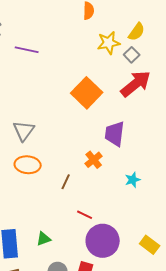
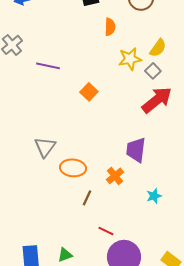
orange square: (87, 93) -> (89, 92), moved, size x0.6
orange ellipse: (28, 165) -> (73, 168), moved

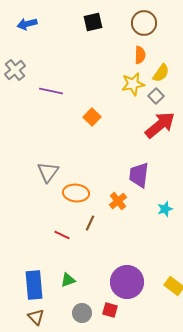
orange semicircle: (110, 27) -> (140, 55), moved
cyan star: (154, 196) -> (165, 209), moved
red line: (106, 231) -> (62, 235), moved

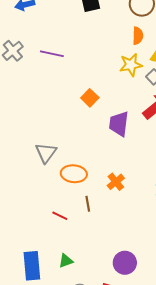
purple line: (51, 91) -> (52, 54), moved
purple trapezoid: (139, 175) -> (119, 124), moved
brown line: (90, 223) -> (88, 204), turned -35
purple circle: (127, 282) -> (125, 263), size x0.7

